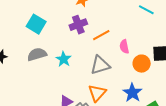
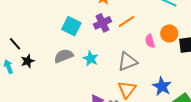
cyan square: (36, 24) -> (71, 26), moved
orange line: (101, 35) -> (127, 21), moved
orange circle: (142, 64) -> (169, 34), moved

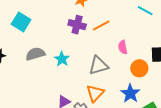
purple cross: (102, 23) -> (77, 25), turned 36
cyan square: (71, 26) -> (21, 22), moved
orange circle: (169, 34) -> (139, 68), moved

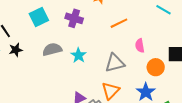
cyan square: (21, 22) -> (39, 17), turned 30
purple cross: (77, 25) -> (74, 18), moved

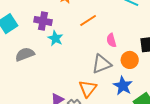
cyan star: (79, 55) -> (55, 38), moved
gray triangle: (115, 63) -> (102, 64), moved

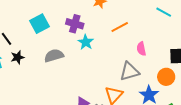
orange circle: (130, 60) -> (166, 77), moved

